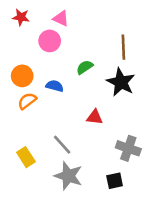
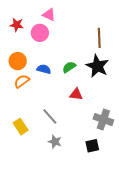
red star: (21, 17) -> (17, 25), moved
green semicircle: (85, 67) -> (69, 67), moved
gray star: (68, 176) -> (55, 142), size x0.6

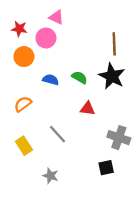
orange circle: (18, 61) -> (24, 57), moved
green semicircle: (69, 67) -> (79, 77), turned 64
orange semicircle: (22, 81) -> (23, 104), moved
gray star: (55, 142) -> (51, 176), moved

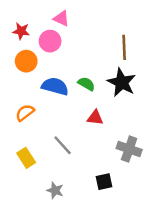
blue semicircle: (51, 80) -> (55, 86), size x1.5
black square: (106, 168) -> (104, 182), moved

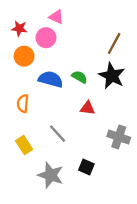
brown line: (124, 47) -> (114, 43), turned 30
orange semicircle: (25, 113) -> (23, 103), turned -48
black square: (104, 182) -> (86, 167), moved, turned 35
gray star: (55, 190) -> (51, 175), size x1.6

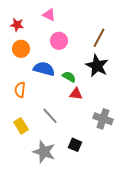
pink circle: (46, 38) -> (59, 41), moved
green semicircle: (79, 77) -> (69, 77), moved

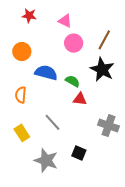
pink triangle: (49, 15) -> (65, 21), moved
red star: (17, 25) -> (29, 16), moved
pink circle: (59, 41) -> (74, 43), moved

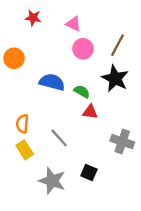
orange circle: (22, 52) -> (14, 58), moved
orange semicircle: (21, 95) -> (22, 124), moved

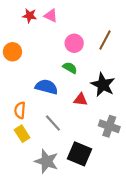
pink triangle: (73, 24) -> (51, 16), moved
black star: (115, 78) -> (103, 85), moved
blue semicircle: (52, 82) -> (47, 87), moved
green semicircle: (82, 92) -> (70, 68), moved
black square: (89, 172) -> (79, 154), size x1.6

